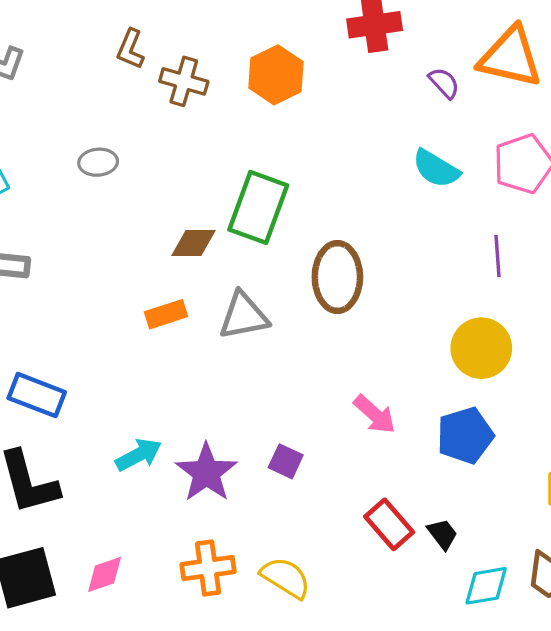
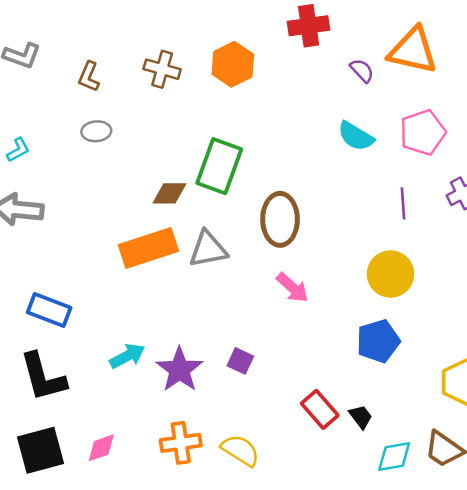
brown L-shape: (130, 49) -> (89, 77), moved
orange rectangle: (166, 314) -> (148, 248), size x1.8
pink arrow: (375, 414) -> (292, 288), moved

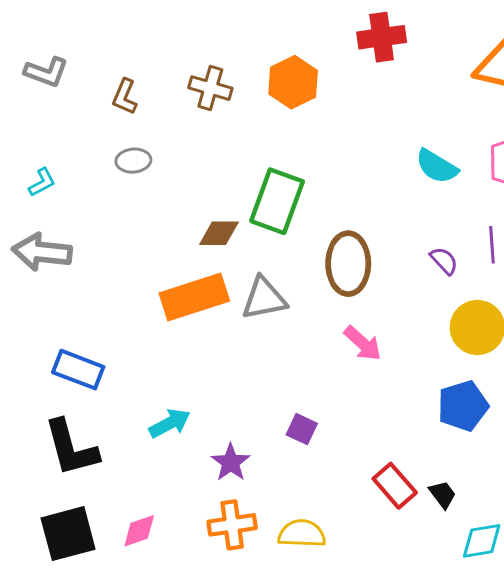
purple semicircle: (362, 70) -> (444, 261), moved
purple star: (179, 370) -> (231, 462), moved, size x0.7
yellow semicircle: (240, 450) -> (302, 534), turned -30

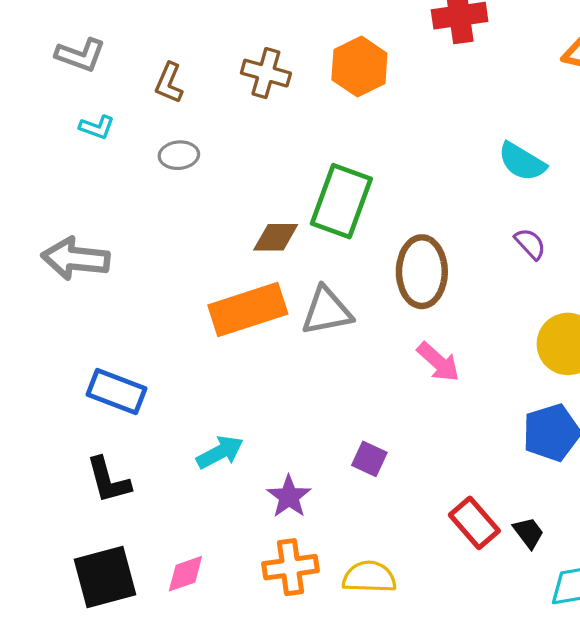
cyan L-shape: (42, 182) -> (97, 127), moved, turned 48
purple semicircle: (444, 261) -> (530, 244), moved
black L-shape: (71, 448) -> (108, 480), size x0.7

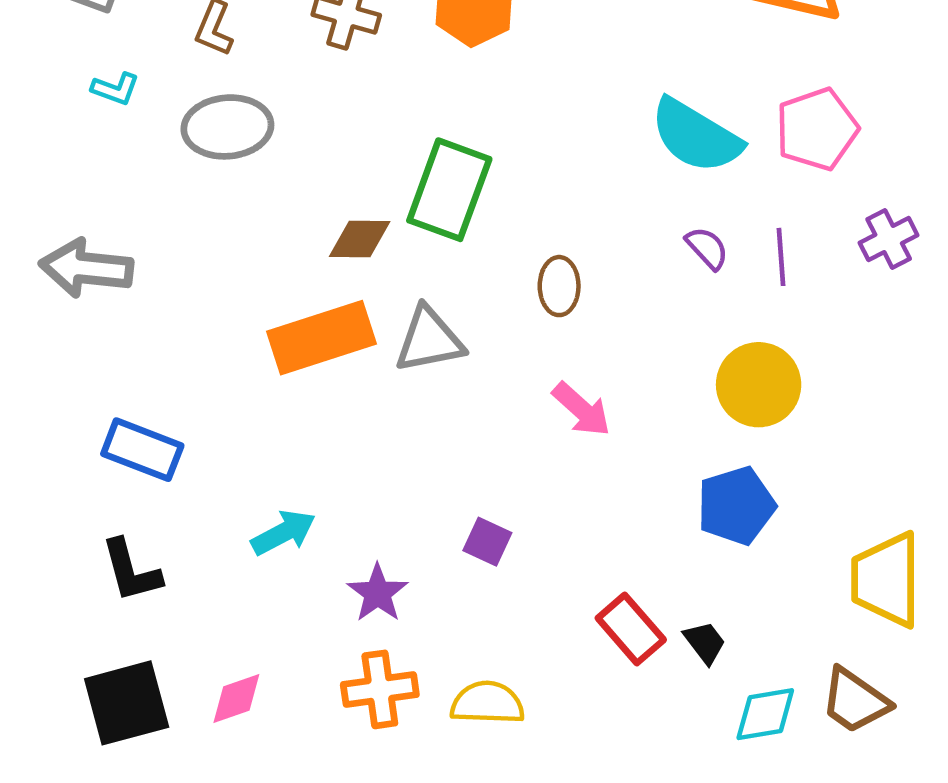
gray ellipse: (179, 155) -> (227, 127), size x1.6
cyan semicircle: (522, 162) -> (696, 136), size x1.4
brown ellipse: (422, 272) -> (559, 286), size x0.6

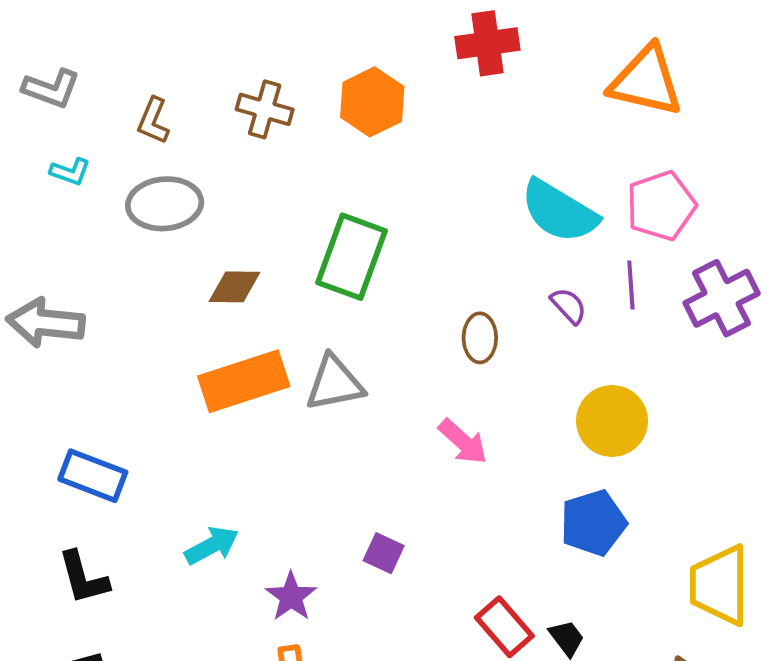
brown diamond: (360, 239) -> (234, 287), moved
purple cross: (889, 239) -> (722, 298), size x1.5
purple line: (781, 257) -> (631, 285), moved
brown ellipse: (559, 286) -> (480, 338), moved

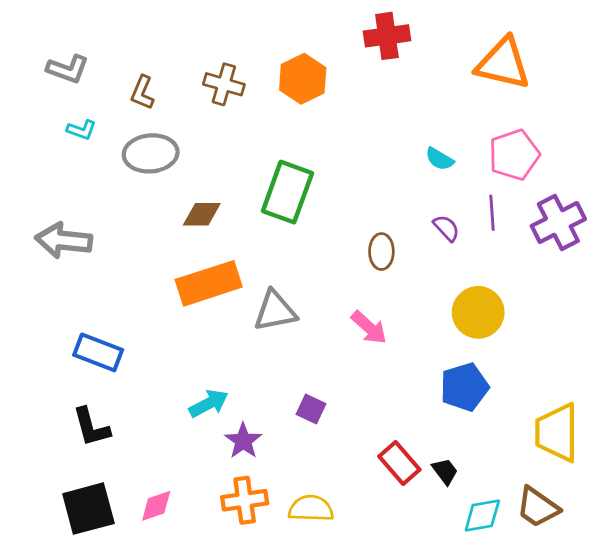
cyan semicircle: (559, 211) -> (439, 159), size x0.5
gray triangle: (334, 383) -> (275, 311), moved
cyan arrow: (212, 546) -> (209, 404), moved

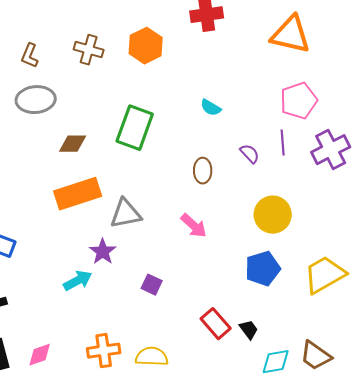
cyan semicircle: (439, 159) -> (211, 108), moved
yellow trapezoid: (557, 433) -> (325, 275), moved, turned 60
purple star: (243, 441) -> (103, 252), moved

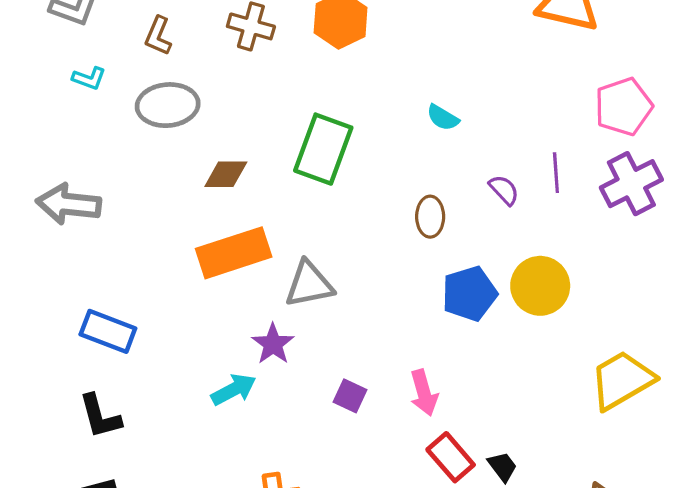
pink pentagon: (299, 101) -> (624, 107), moved
pink arrow: (194, 226) -> (424, 393), moved, turned 32
blue pentagon: (263, 269) -> (469, 294), moved

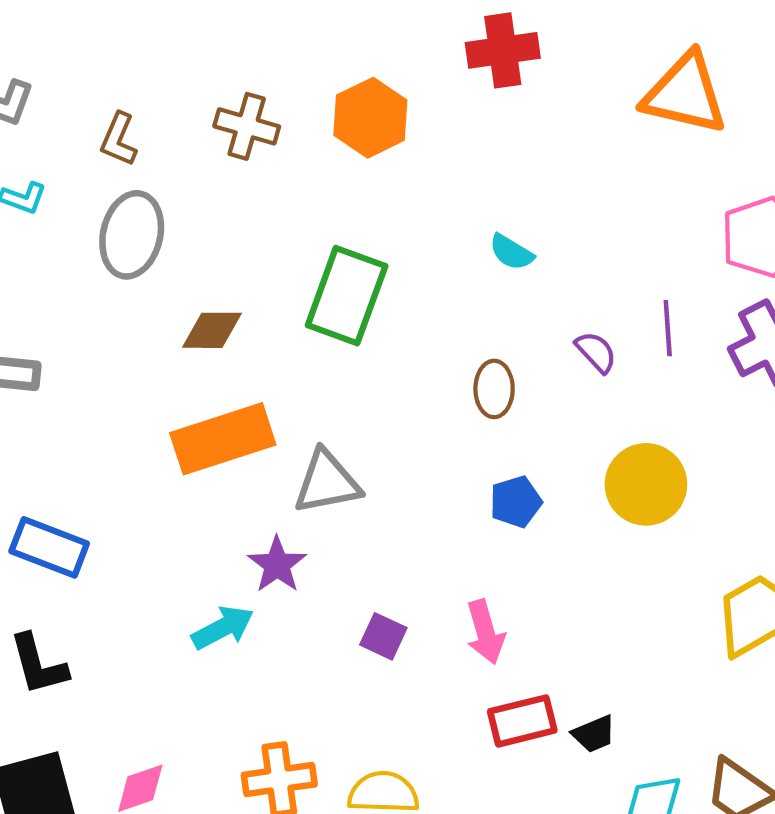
gray ellipse: (168, 105) -> (132, 235), turned -72
blue pentagon: (469, 294) -> (516, 502), moved, size x0.7
red rectangle: (451, 457) -> (522, 721), turned -63
black trapezoid: (502, 467) -> (594, 734), turned 104

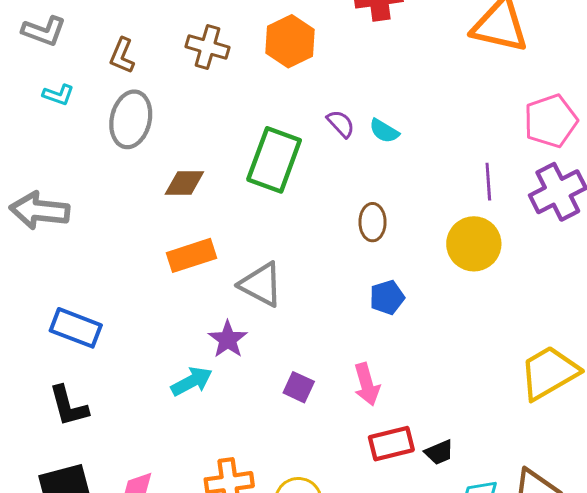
purple semicircle: (596, 352) -> (341, 124), moved
orange rectangle: (223, 439) -> (192, 255), size x0.7
gray triangle: (327, 482) -> (261, 284), turned 39
yellow circle: (646, 484) -> (474, 244), moved

